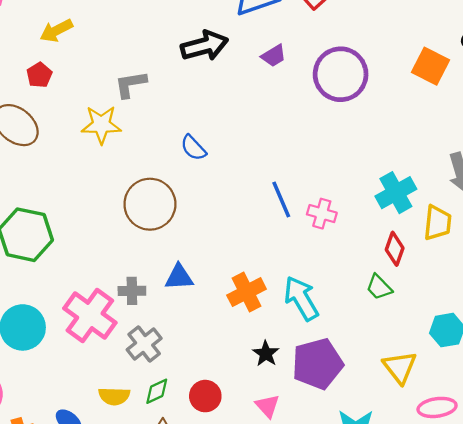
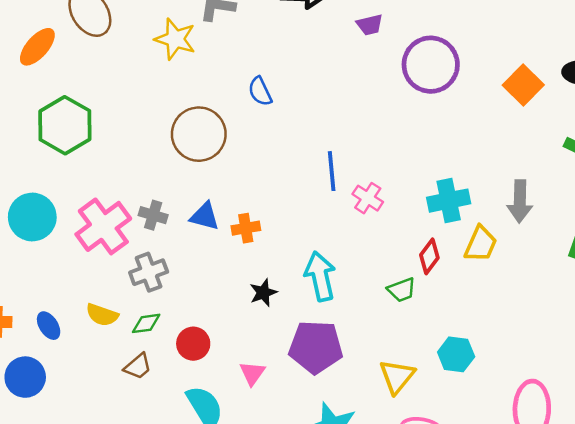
green trapezoid: (379, 287) -> (402, 290), turned -84
orange cross: (247, 292) -> (246, 228), moved, size x0.7
black star: (266, 354) -> (263, 293), moved

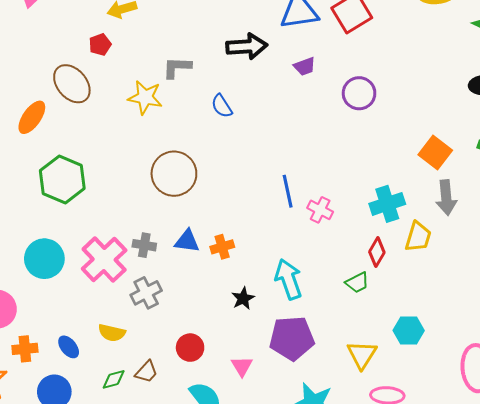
purple circle: (431, 65) -> (359, 93), size x0.7
orange square: (523, 85) -> (435, 153), moved
blue semicircle: (260, 91) -> (222, 106), moved
green diamond: (146, 323) -> (114, 379), moved

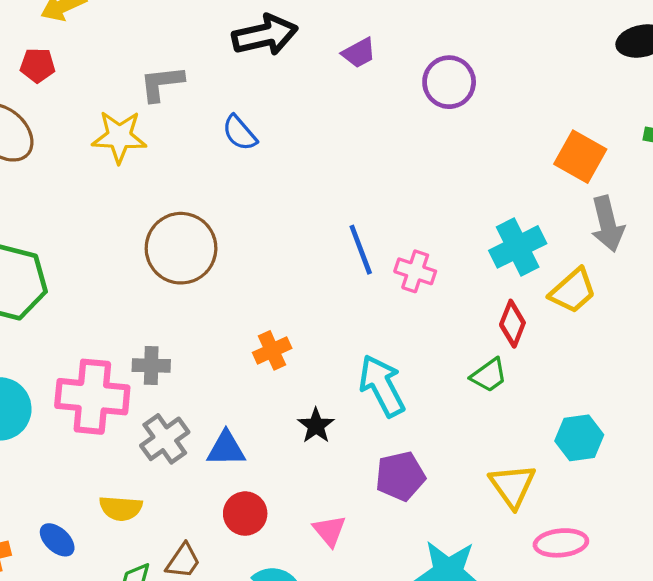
red pentagon: (100, 45) -> (38, 65), turned 30
yellow trapezoid: (418, 237) -> (573, 291), turned 40
blue triangle: (187, 241) -> (226, 449), moved
pink cross: (104, 259) -> (92, 397), turned -33
purple pentagon: (292, 338) -> (400, 476), size x0.7

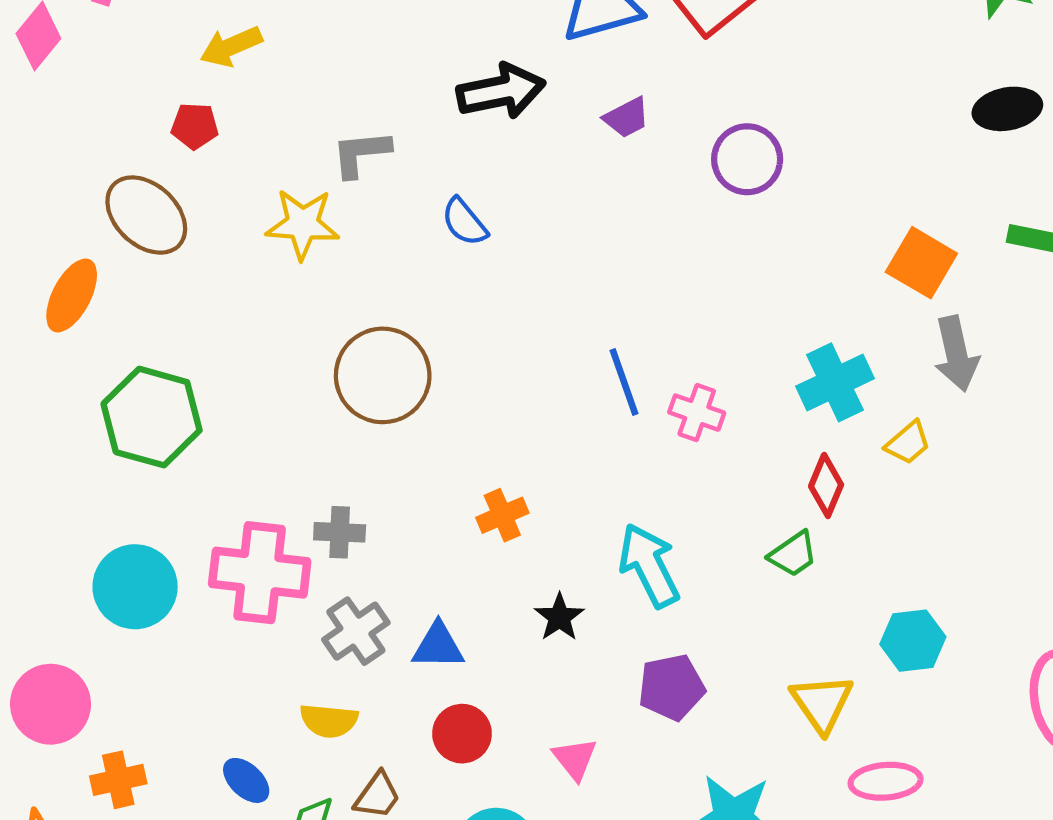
yellow trapezoid: (573, 291) -> (908, 443), size x0.7
yellow semicircle: (121, 508) -> (329, 721), moved
blue ellipse: (57, 540) -> (246, 780), moved

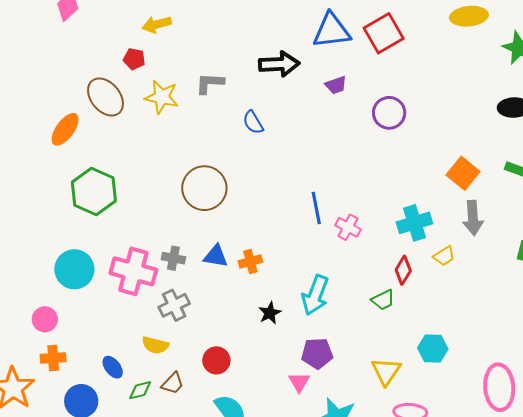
yellow star: (303, 224) -> (162, 97), moved
cyan arrow: (649, 565) -> (315, 295), turned -141
blue triangle: (438, 646) -> (216, 256), moved
pink circle: (51, 704) -> (45, 319), moved, size x0.7
pink triangle: (575, 759) -> (299, 382), moved

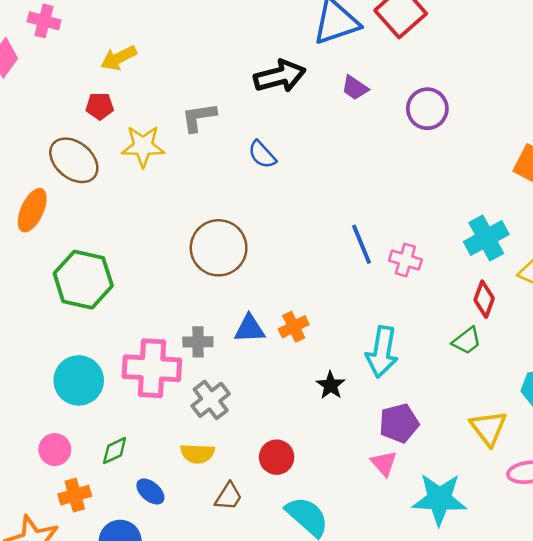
purple trapezoid: (336, 85) -> (355, 88), turned 65
green diamond: (140, 390) -> (115, 451), moved

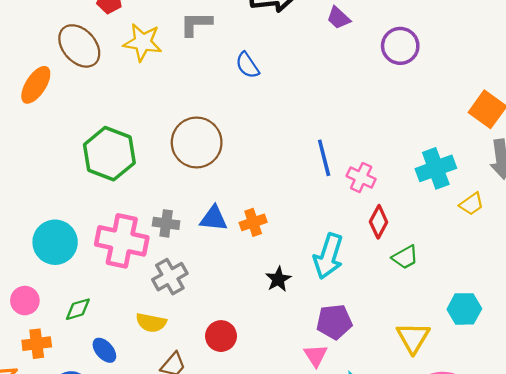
green hexagon: (83, 280) -> (109, 154), moved
red diamond: (484, 299) -> (379, 222), moved

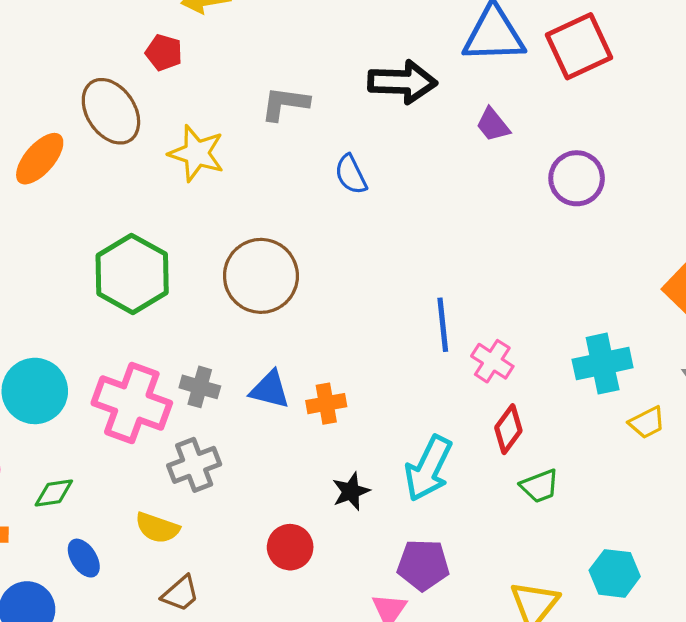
yellow star: (143, 42) -> (197, 153), moved
red circle: (221, 336) -> (290, 547), moved

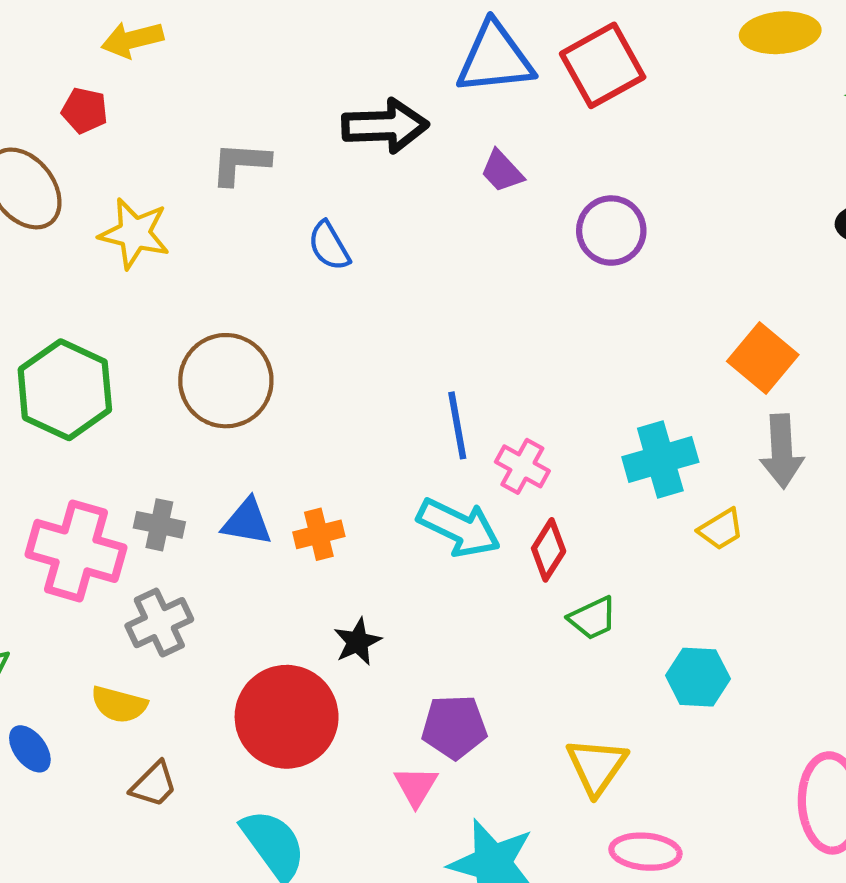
cyan arrow: (428, 468) -> (459, 528), moved, turned -86
red circle: (290, 547) -> (287, 717), size x1.8
cyan hexagon: (615, 573) -> (698, 677), moved

